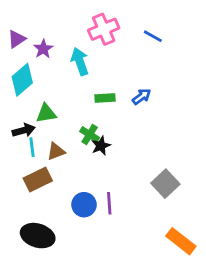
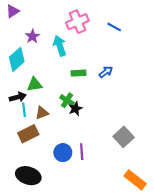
purple triangle: (17, 39) -> (13, 11), moved

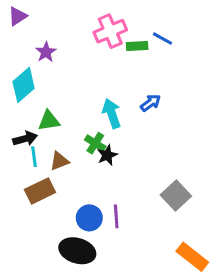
cyan arrow: (60, 46) -> (112, 113), moved
green rectangle: (79, 73) -> (137, 46), moved
black ellipse: (28, 176) -> (77, 251), moved

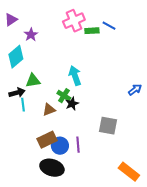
purple triangle: (18, 16) -> (11, 20), moved
blue arrow: (151, 103) -> (135, 90), moved
brown triangle: (59, 161) -> (49, 110), moved
brown rectangle: (40, 191) -> (47, 140), moved
gray square: (176, 195) -> (108, 126), moved, turned -36

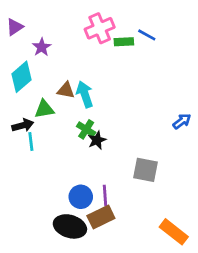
cyan arrow: (75, 76) -> (85, 94), moved
brown triangle: (49, 110) -> (66, 90), moved, turned 32
brown rectangle: (47, 140) -> (101, 217), moved

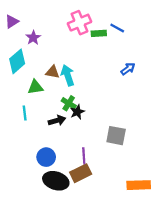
blue arrow: (182, 121) -> (128, 69), moved
black arrow: (23, 125) -> (57, 121), moved
blue circle: (81, 197) -> (46, 157), moved
orange rectangle: (174, 232) -> (139, 185), turned -40

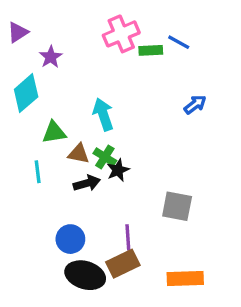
brown triangle: (53, 72) -> (79, 154), moved
orange rectangle: (139, 185) -> (185, 278), moved

